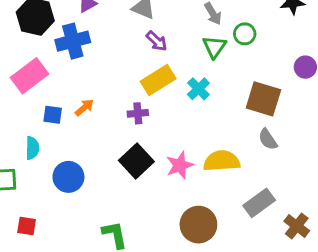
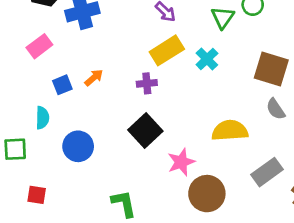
pink rectangle: (29, 76) -> (39, 46), size x0.7
blue square: (53, 115) -> (62, 85), turned -30
pink star: (180, 165) -> (181, 162), moved

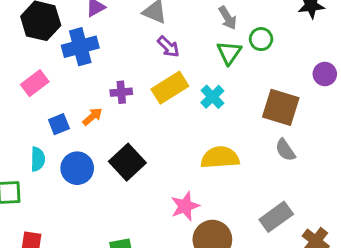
purple cross: (147, 83) -> (121, 92), moved
black square: (145, 131) -> (127, 162), moved
yellow semicircle: (230, 131) -> (220, 158), moved
blue circle: (78, 146) -> (77, 168), moved

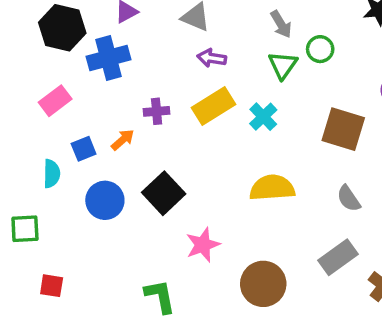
purple arrow: (168, 47) -> (212, 58), turned 145
gray semicircle: (285, 150) -> (349, 199), moved
cyan semicircle: (38, 159) -> (52, 174), moved
pink star: (185, 206) -> (203, 245), moved

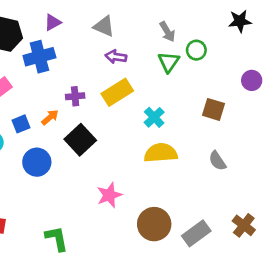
cyan cross: (263, 117) -> (154, 117), moved
brown square: (343, 129) -> (213, 109), size x0.7
black square: (164, 193) -> (80, 140), moved
gray rectangle: (338, 257) -> (196, 233), moved
green L-shape: (160, 296) -> (57, 239), moved

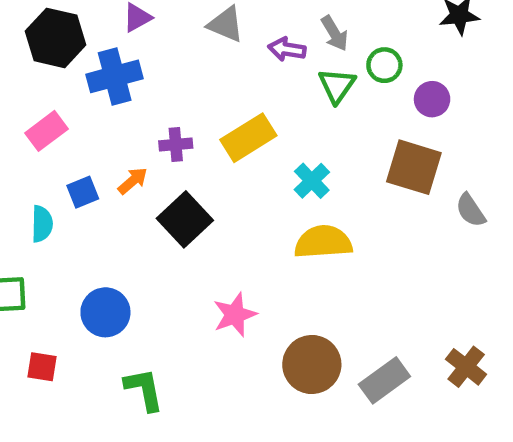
purple arrow: (116, 57) -> (287, 49), moved
purple circle: (252, 80) -> (432, 99), moved
brown square: (213, 109) -> (414, 167), size x1.4
gray semicircle: (217, 161) -> (471, 210), moved
blue circle: (37, 162) -> (105, 312), moved

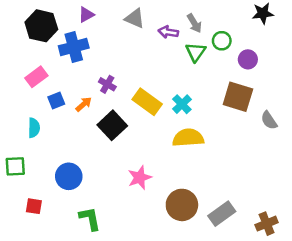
yellow rectangle: (248, 138) -> (147, 102), moved, turned 68
purple cross: (176, 145) -> (107, 84), turned 35
blue square: (83, 192) -> (56, 100), moved
brown cross: (466, 367) -> (267, 224), moved, turned 30

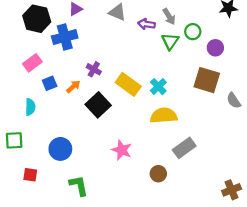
pink star: (140, 178) -> (122, 150), turned -30
brown circle: (182, 205) -> (158, 174), size x0.6
gray rectangle: (222, 214) -> (184, 148), moved

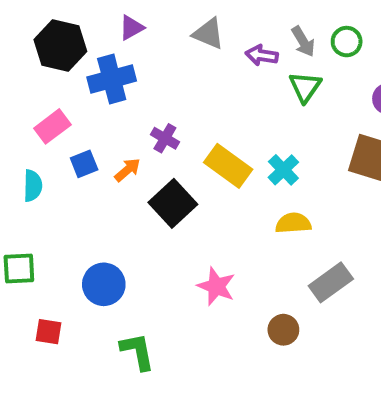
green circle: (193, 32) -> (347, 42), moved
cyan semicircle: (30, 107) -> (33, 186), moved
yellow semicircle: (164, 116) -> (293, 223), size x0.7

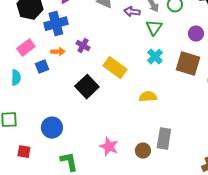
purple cross: (165, 138) -> (83, 46), moved
orange arrow: (127, 170) -> (58, 52), moved, turned 40
cyan cross: (283, 170) -> (155, 57), moved
gray rectangle: (331, 282) -> (164, 139), moved, turned -45
pink star: (216, 286) -> (109, 147), moved

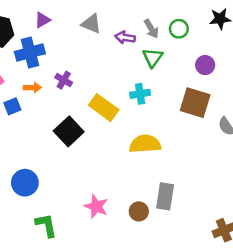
cyan cross: (155, 57) -> (140, 94), moved, turned 35
yellow semicircle: (148, 97) -> (145, 144), size x1.4

